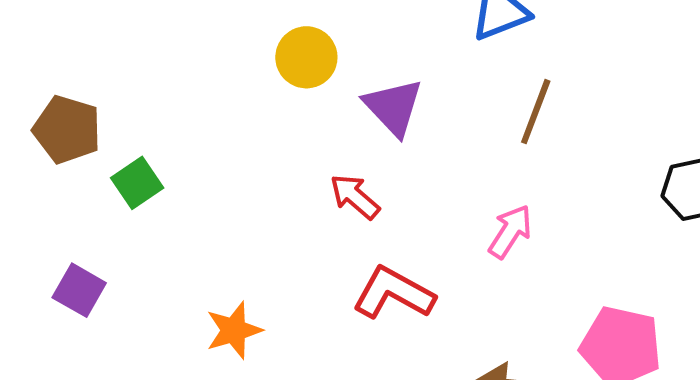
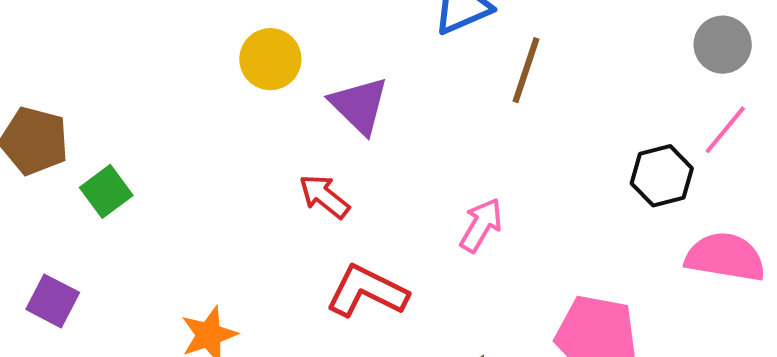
brown line: (536, 112) -> (526, 70), moved

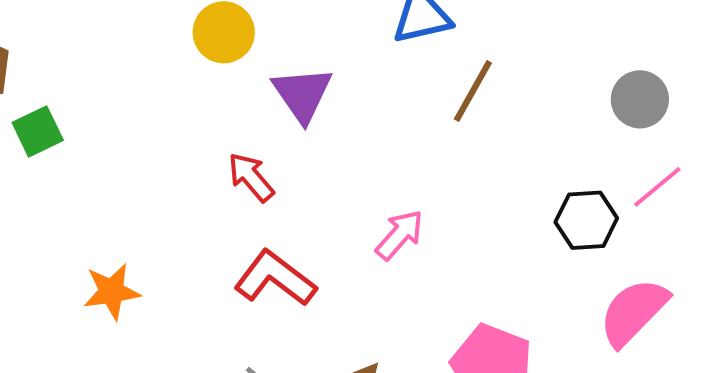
gray circle: (723, 45) -> (640, 99), moved
pink semicircle: (725, 257) -> (634, 312), turned -66

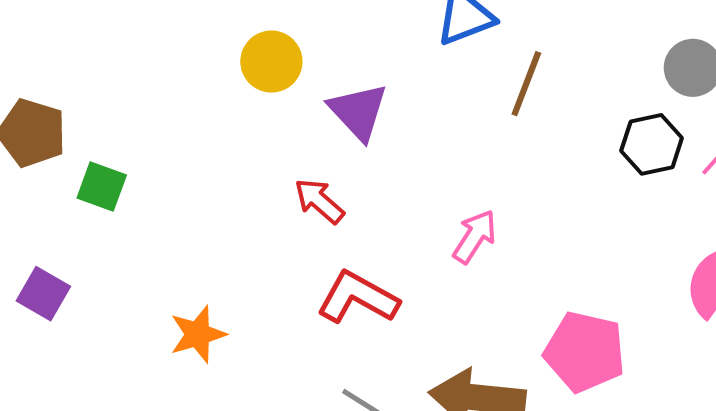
green square: (38, 131) -> (102, 187), turned -36
black hexagon: (586, 220) -> (652, 144), moved

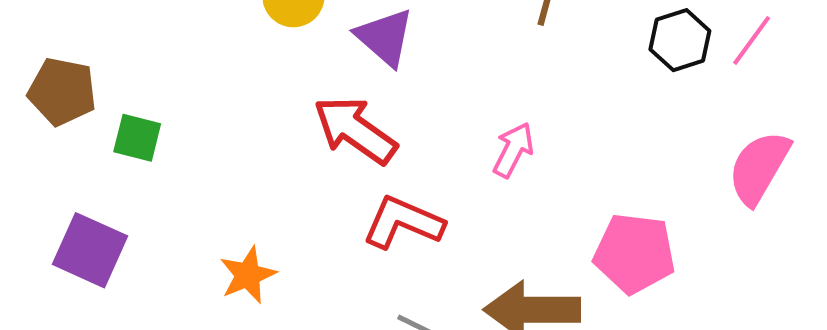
red arrow: (319, 201) -> (355, 130), size x1.6
purple square: (43, 294) -> (90, 250), size x1.4

